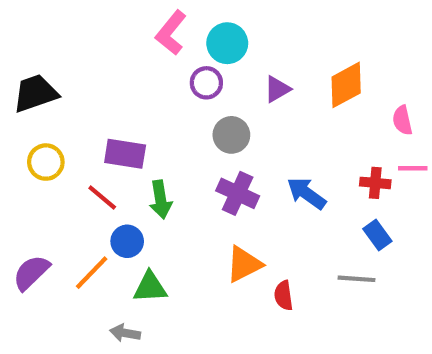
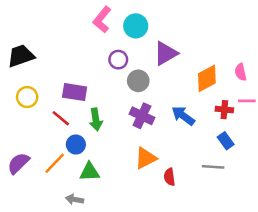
purple circle: (206, 83) -> (118, 60), moved
orange diamond: (346, 85) -> (207, 78), moved
purple triangle: (277, 89) -> (166, 53), size x1.5

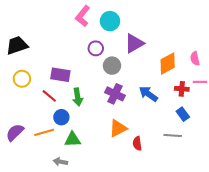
orange line: (55, 163) -> (44, 132), turned 30

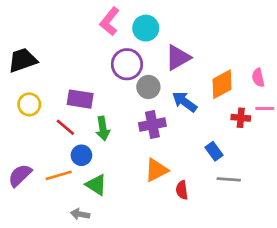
purple circle: (96, 48) -> (127, 64), size x1.5
purple cross: (115, 94) -> (152, 124), turned -36
blue arrow: (148, 94) -> (185, 102), moved
blue rectangle: (183, 114) -> (214, 151), moved
green triangle: (73, 139) -> (96, 185), turned 36

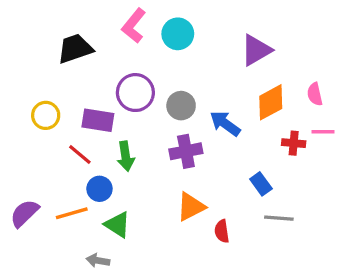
purple triangle: (178, 58) -> (256, 50), moved
black trapezoid: (23, 60) -> (75, 49), moved
purple circle: (127, 64) -> (135, 93), moved
yellow circle: (29, 104) -> (46, 115), moved

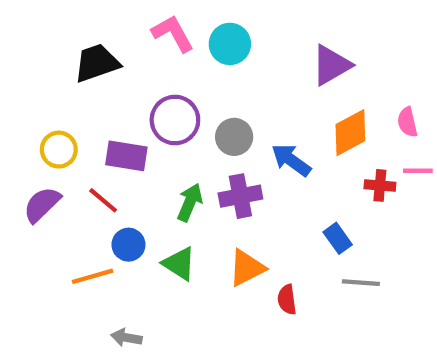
pink L-shape: (134, 26) -> (173, 33), turned 112
green arrow: (126, 156) -> (190, 202), moved, turned -148
purple semicircle: (24, 213) -> (42, 204), moved
green triangle: (117, 225) -> (179, 264), moved

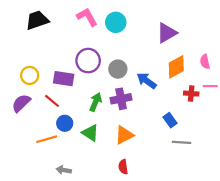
black trapezoid: (97, 63) -> (37, 20), moved
red semicircle: (287, 300) -> (123, 167), moved

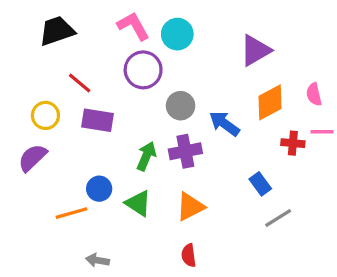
purple circle: (88, 61) -> (143, 70), moved
red line: (52, 101) -> (80, 83), moved
gray line: (182, 142) -> (278, 218), turned -36

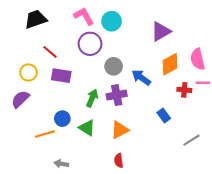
pink semicircle: (314, 94) -> (198, 59), size x1.5
gray line: (278, 218) -> (191, 140), moved

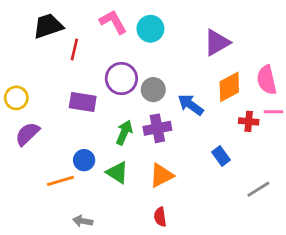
purple circle: (90, 44) -> (121, 79), moved
red line: (50, 52) -> (74, 49), moved, turned 63
yellow circle: (29, 72) -> (16, 98), moved

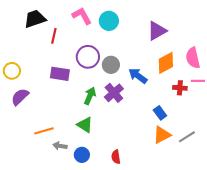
purple cross: (157, 128) -> (114, 93), turned -30
blue circle: (84, 160) -> (82, 155), moved
orange triangle: (162, 175) -> (162, 135), moved
gray arrow: (83, 221) -> (60, 146), moved

